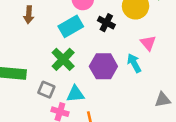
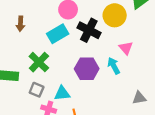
black cross: (106, 23) -> (89, 30), size x1.5
green cross: (63, 59) -> (39, 62), moved

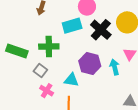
green cross: (39, 62) -> (49, 47), turned 30
cyan triangle: (62, 93) -> (71, 80), moved

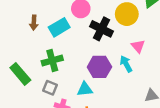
cyan rectangle: (72, 26) -> (59, 27), moved
green rectangle: (17, 51) -> (20, 74), turned 45

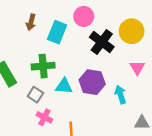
cyan rectangle: (59, 27) -> (57, 32), turned -48
cyan arrow: (126, 64) -> (120, 94), moved
cyan triangle: (85, 89) -> (64, 86), moved

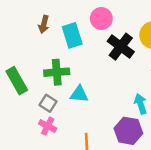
cyan rectangle: (57, 32) -> (72, 35), turned -40
purple hexagon: (92, 82) -> (128, 131), moved
pink cross: (44, 117) -> (48, 126), moved

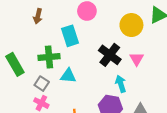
cyan rectangle: (72, 35) -> (70, 36), moved
black cross: (121, 47) -> (110, 55), moved

